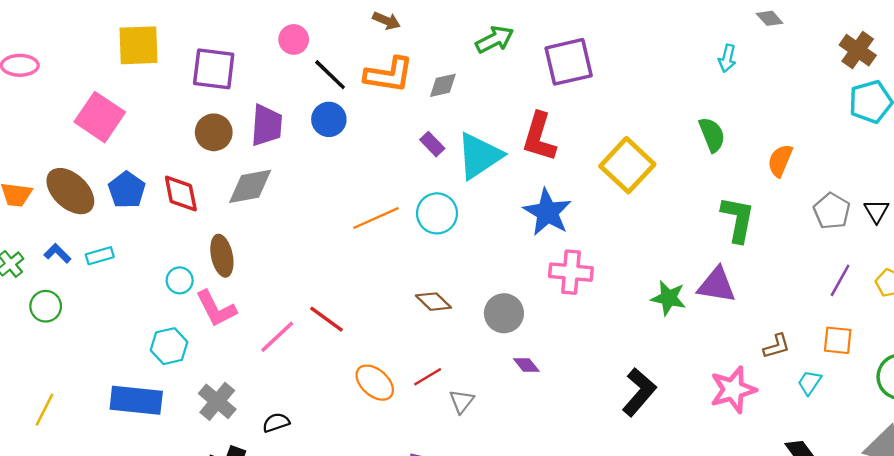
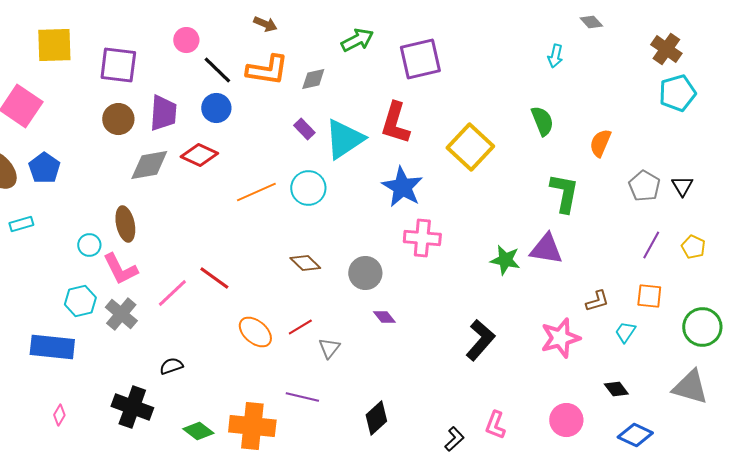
red diamond: (181, 193) -> (199, 155), moved, turned -54
gray cross: (217, 401) -> (121, 314), moved

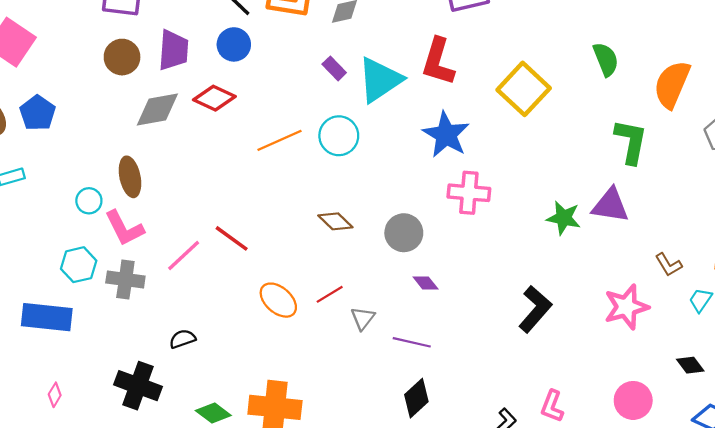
orange semicircle: (600, 143) -> (672, 84), size x1.5
brown L-shape: (597, 301) -> (669, 265), turned 75
gray cross: (121, 314) -> (125, 280), turned -32
purple line: (302, 397) -> (412, 342), moved

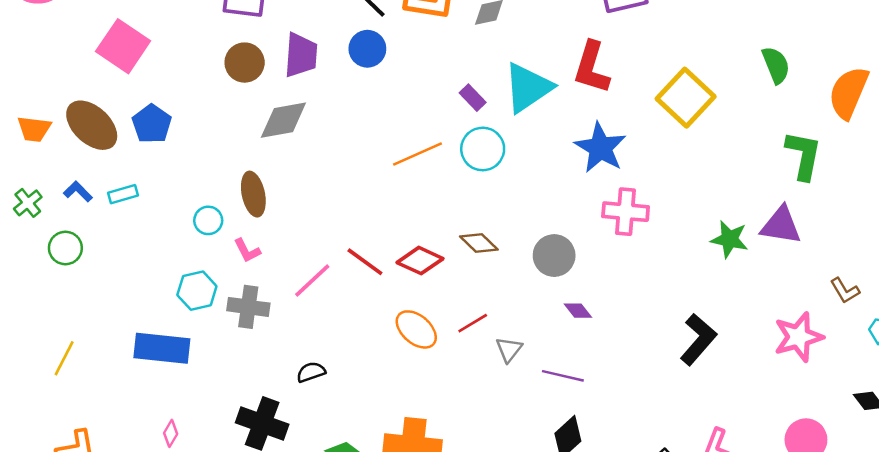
purple rectangle: (334, 68) -> (473, 98), moved
red diamond: (214, 98) -> (420, 261), moved
pink L-shape: (124, 228) -> (247, 250), size x0.6

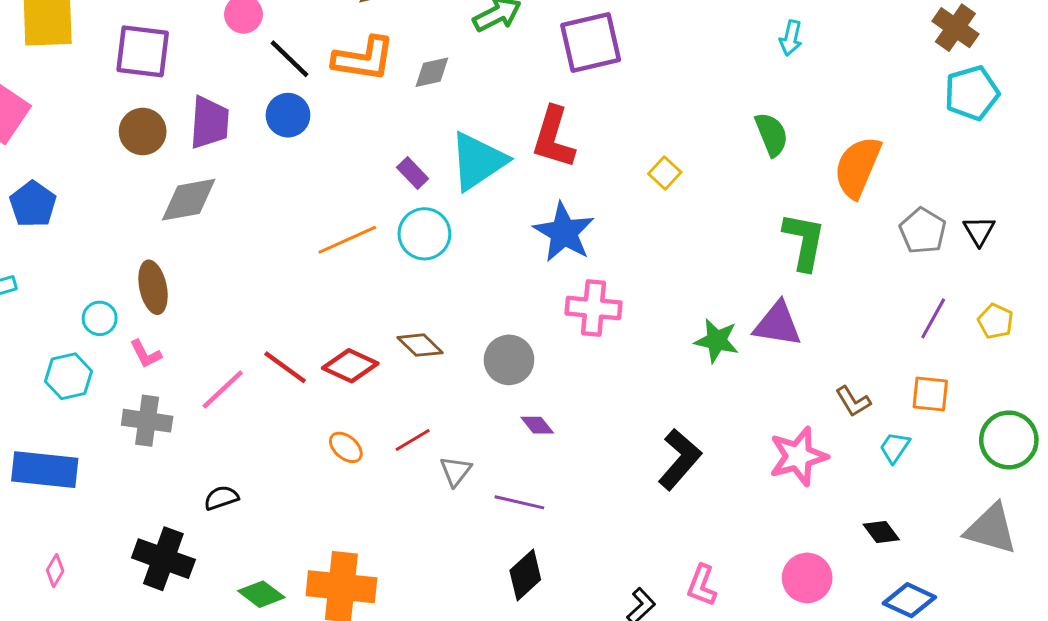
yellow square: (686, 98) -> (665, 173), size x0.5
cyan hexagon: (197, 291) -> (68, 376), moved
orange ellipse: (416, 329) -> (346, 447), size x0.7

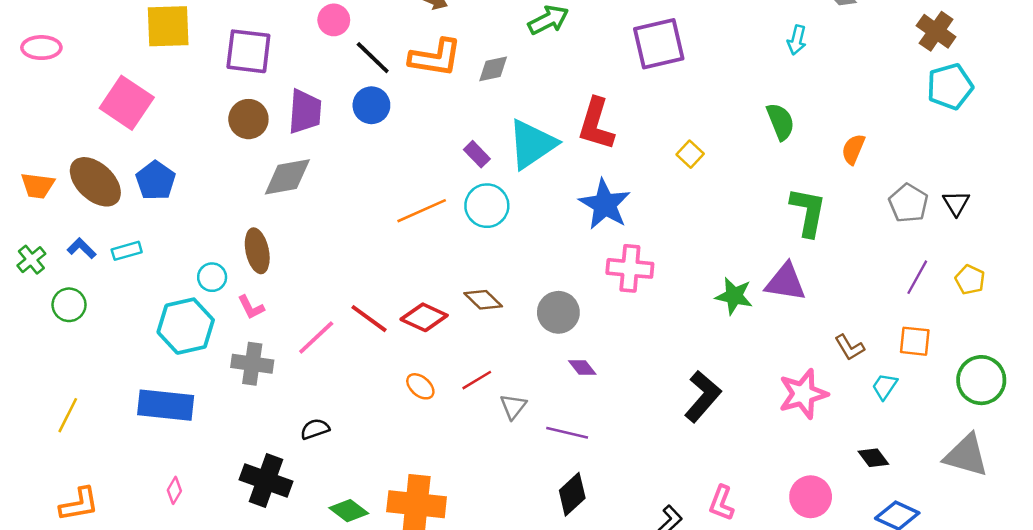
purple square: (591, 42) -> (659, 44), moved
orange semicircle: (858, 167) -> (853, 149), size x0.6
cyan hexagon: (68, 376) -> (186, 326), size x1.4

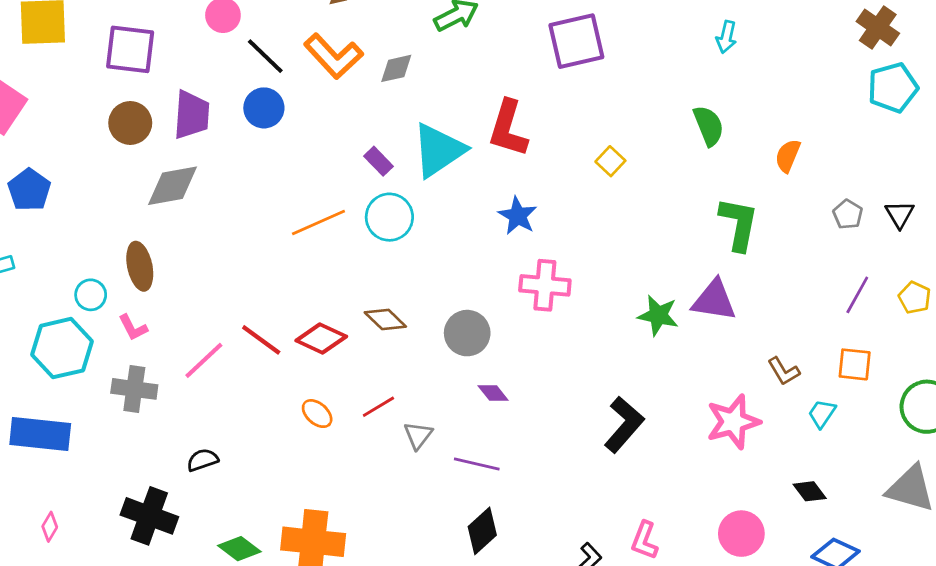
orange L-shape: (435, 58) -> (333, 56), turned 38
gray pentagon: (908, 203) -> (848, 214), size x0.7
blue star: (605, 204) -> (518, 216), size x0.7

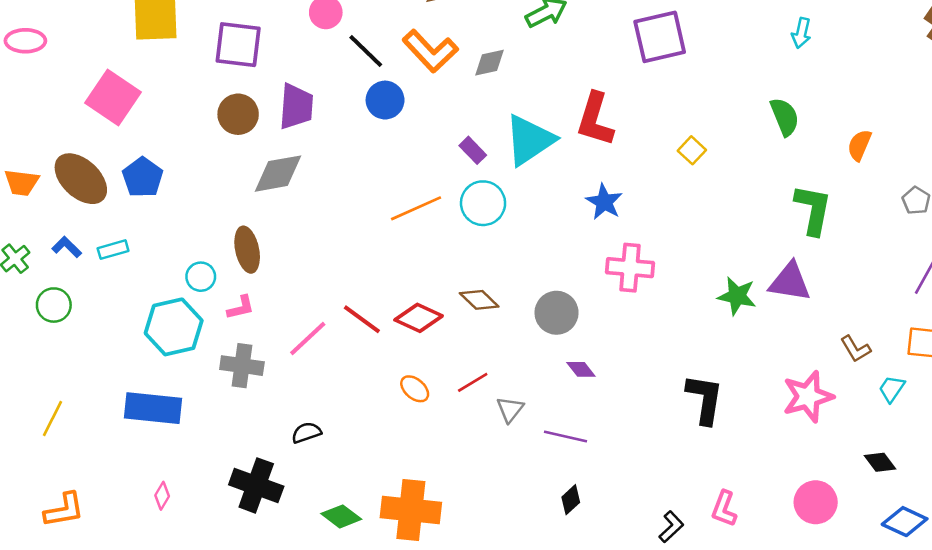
blue circle: (264, 108) -> (385, 100), moved
pink L-shape: (133, 328) -> (241, 308), turned -76
black L-shape: (624, 424) -> (705, 399), turned -32
black diamond: (482, 531) -> (571, 500), size x0.7

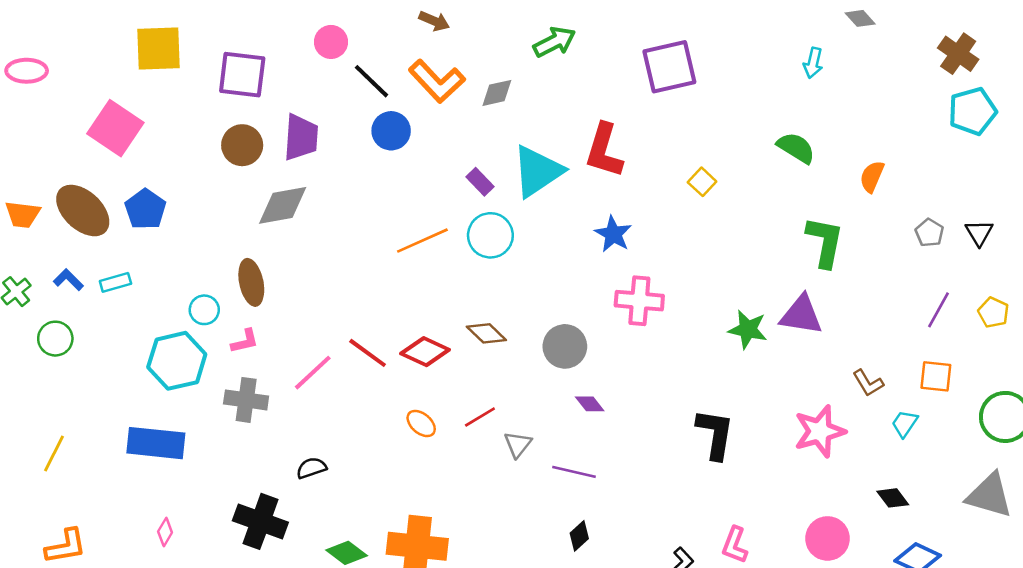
green semicircle: (785, 117) -> (796, 148), turned -36

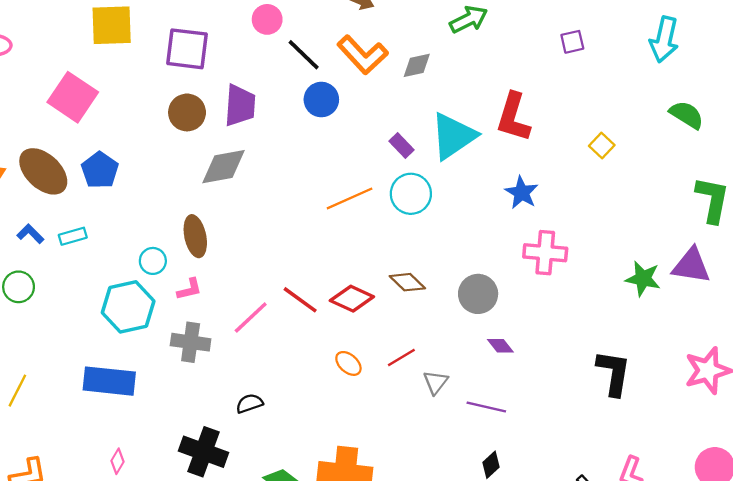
cyan arrow: (813, 63) -> (664, 39), moved, size x1.6
purple square: (669, 67) -> (572, 42), size x0.5

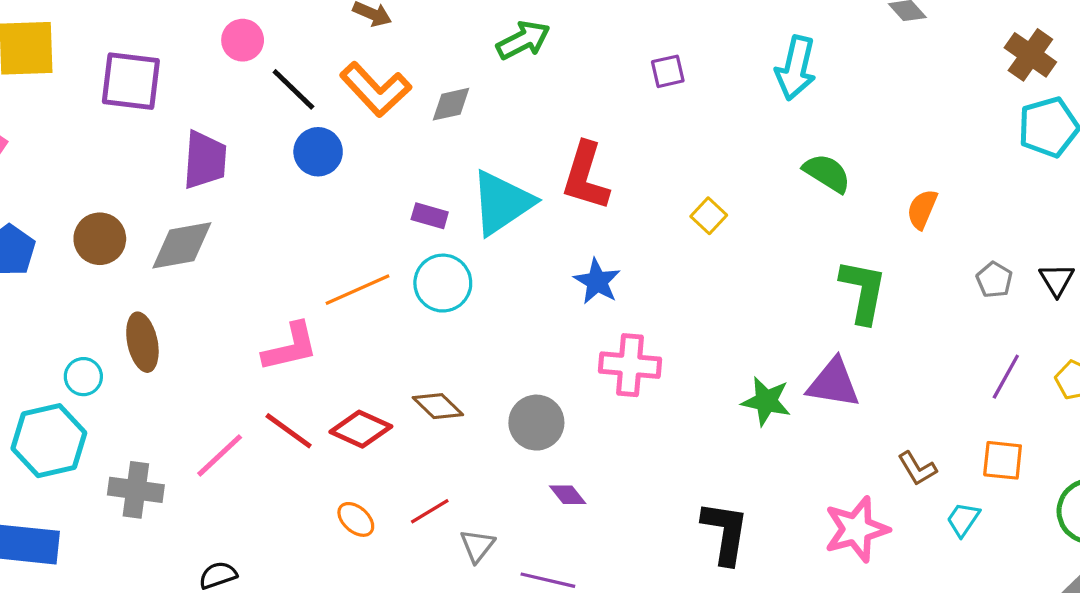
brown circle: (187, 112) -> (100, 239), moved
purple rectangle: (401, 145) -> (430, 216), turned -30
pink L-shape: (189, 289) -> (290, 347), moved, size x1.6

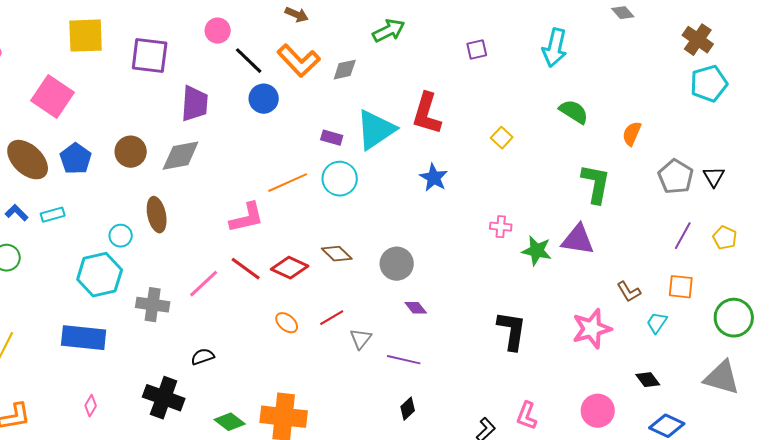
gray pentagon: (994, 280) -> (676, 177), size x1.6
pink cross: (630, 365) -> (501, 227), moved, size x0.6

